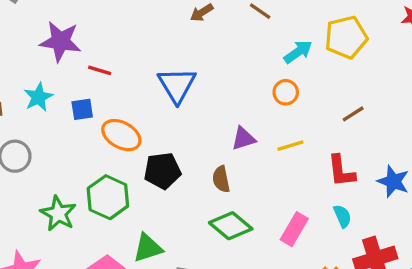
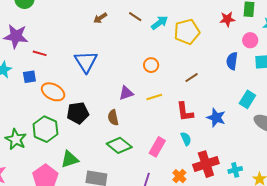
cyan arrow: (298, 52) -> (159, 23), moved

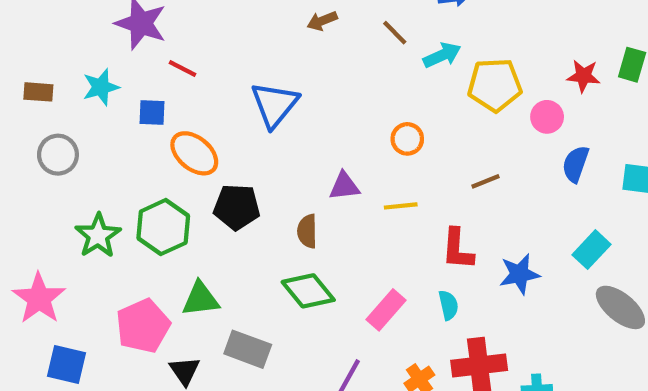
pink circle: (250, 40) -> (547, 117), moved
blue star: (216, 118) -> (519, 274), turned 30

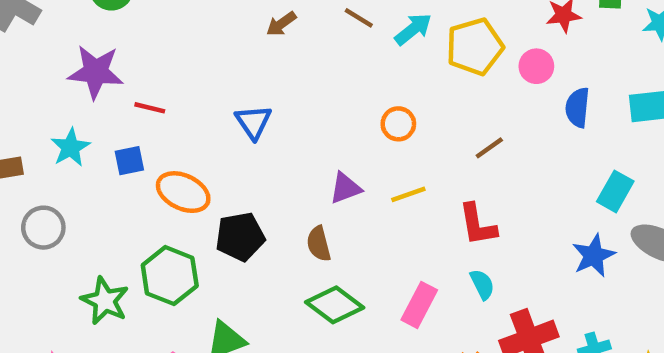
blue triangle: (275, 105) -> (253, 122), size x0.7
blue star: (519, 274) -> (594, 256), moved

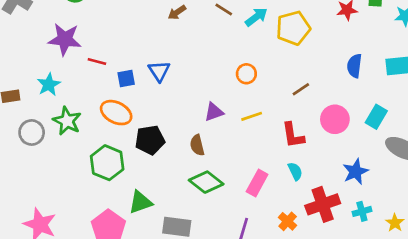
pink circle: (536, 66) -> (335, 119), moved, size x1.4
blue square: (129, 161) -> (126, 78), moved
blue star: (594, 256) -> (356, 172), moved
green star: (105, 301) -> (67, 121), moved

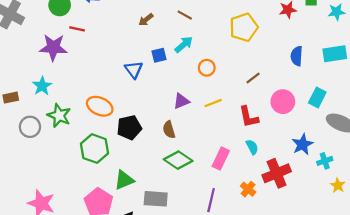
cyan arrow: (256, 17) -> (184, 45), moved
red line: (97, 61) -> (77, 29), moved
blue square: (126, 78) -> (159, 55), moved
cyan cross: (362, 211) -> (325, 161), moved

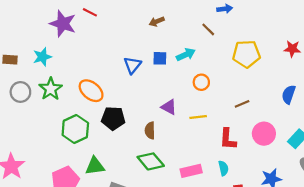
brown line: (185, 15) -> (208, 29), moved
purple triangle: (181, 101) -> (169, 107), turned 35
pink rectangle: (221, 158) -> (191, 171), turned 36

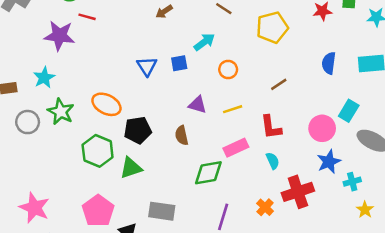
blue square: (160, 58) -> (179, 63), moved
pink circle: (264, 134) -> (322, 128), moved
green diamond: (151, 161) -> (208, 173), moved, turned -48
green triangle: (95, 166) -> (131, 168), moved
pink rectangle: (191, 171) -> (236, 148), moved

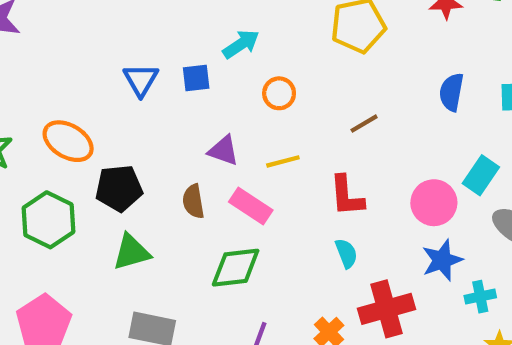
pink rectangle: (236, 148) -> (251, 206), moved, turned 55
green triangle: (131, 168) -> (131, 252), moved

